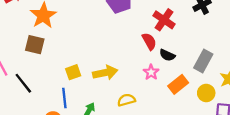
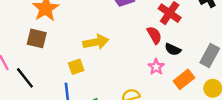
yellow arrow: (105, 73) -> (96, 42), moved

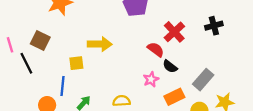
red semicircle: (154, 35) -> (156, 49), turned -36
brown square: (37, 38) -> (40, 40), moved

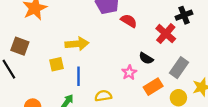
red cross: (174, 32) -> (166, 34), moved
red semicircle: (156, 49) -> (129, 21), moved
blue line: (63, 86) -> (78, 76), moved

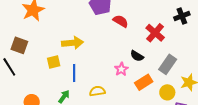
black cross: (184, 15) -> (182, 16), moved

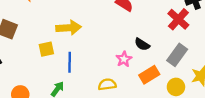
red cross: (155, 33) -> (178, 19), moved
yellow semicircle: (97, 91) -> (107, 84), moved

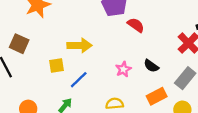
pink star: (124, 59) -> (123, 69), moved
blue line: (70, 62) -> (79, 80), turned 42

